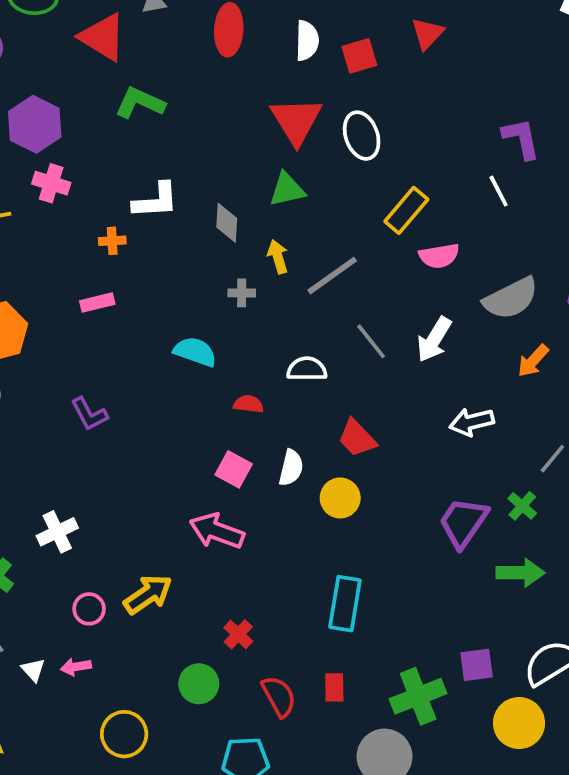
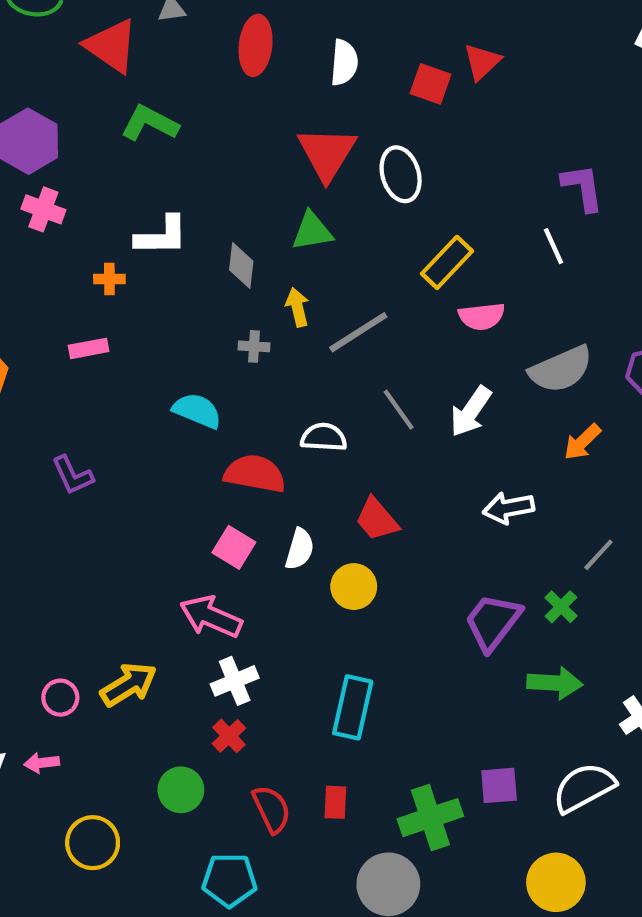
red square: (359, 56) -> (431, 84), moved, turned 33
red semicircle: (248, 404) -> (255, 474), size x1.8
white cross: (57, 532) -> (235, 681), moved
yellow circle: (519, 723) -> (556, 882), moved

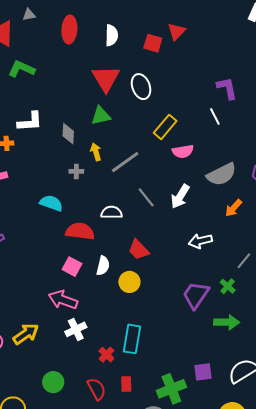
red cross: (229, 736) -> (106, 355), moved

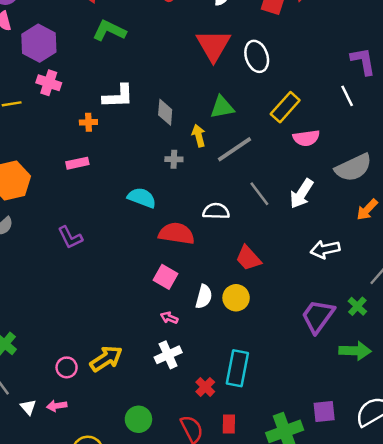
green triangle: (101, 116) -> (222, 107), moved
white semicircle: (103, 266) -> (204, 297), moved
pink arrow: (63, 300) -> (169, 318), moved, size x0.5

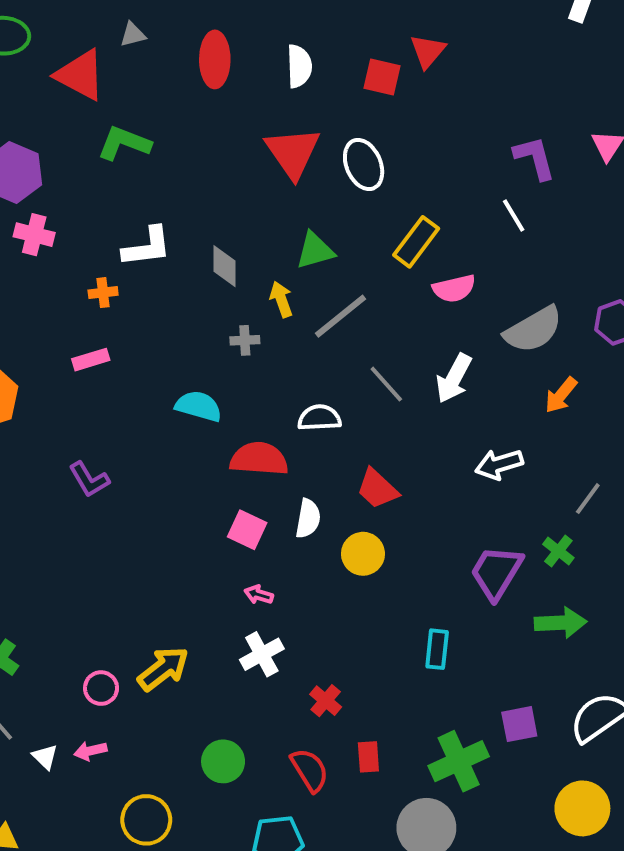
white semicircle: (204, 297) -> (308, 519), moved
cyan rectangle: (237, 368) -> (437, 649), moved, size x0.7

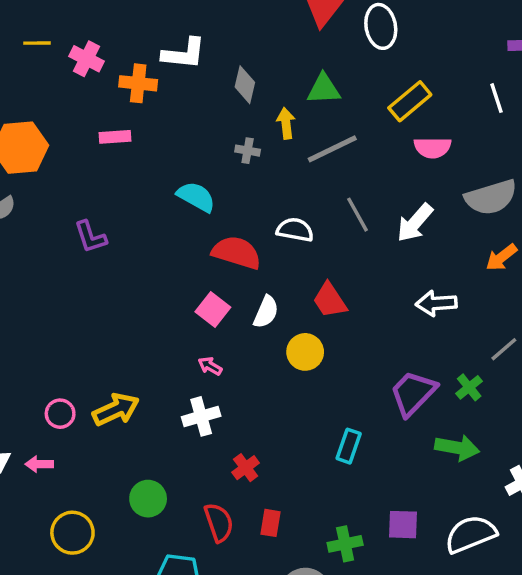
pink cross: (34, 235) -> (86, 59), moved
orange cross: (103, 293) -> (138, 83), size x1.5
green cross: (459, 761) -> (345, 544), size x0.7

